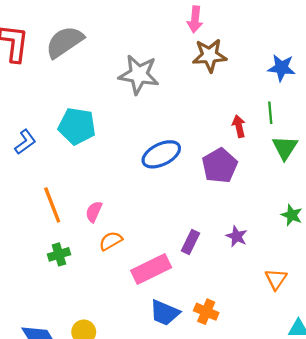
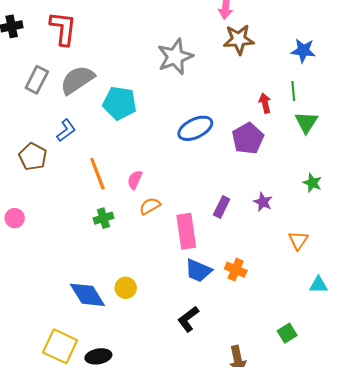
gray semicircle: (65, 42) -> (77, 80), moved
gray star: (139, 75) -> (175, 57), turned -30
blue L-shape: (25, 142) -> (66, 130), moved
pink rectangle: (151, 269) -> (186, 231), turned -72

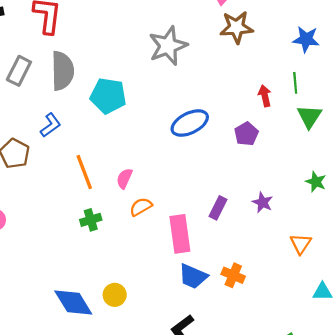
gray semicircle: (77, 80) -> (62, 71), turned 123
purple pentagon: (248, 138) -> (246, 134), size x0.7

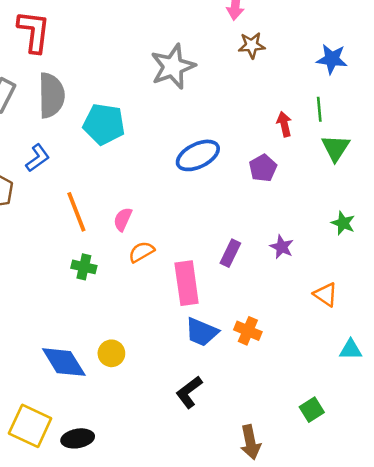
brown star: (236, 27) -> (252, 45), size x0.7
green cross: (91, 220) -> (84, 267), turned 30
orange triangle: (301, 244) -> (326, 294), turned -30

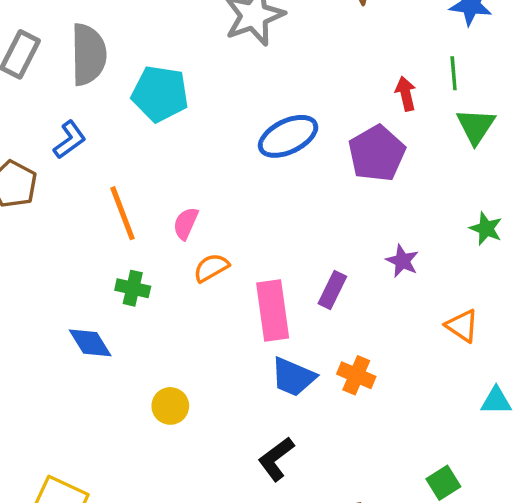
purple pentagon: (263, 168) -> (377, 153), size x1.5
purple rectangle: (230, 253) -> (332, 290), moved
blue diamond: (64, 362) -> (90, 343), moved, size x0.7

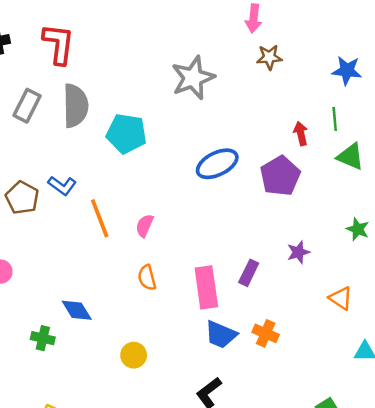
green triangle: (476, 126) -> (350, 157), turned -40
blue L-shape: (70, 140) -> (62, 186), moved, turned 72
purple star: (402, 261) -> (298, 252), turned 30
orange semicircle: (211, 268) -> (147, 278), moved, turned -75
green cross: (133, 288) -> (43, 338), moved

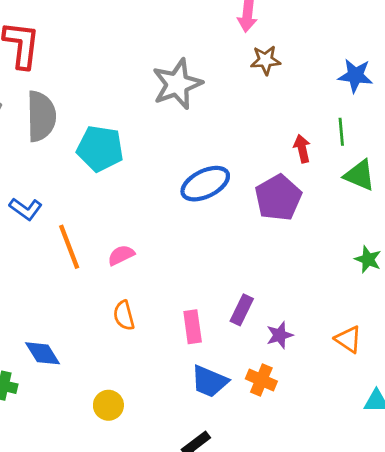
pink semicircle: (145, 226) -> (121, 255), turned 40
purple star: (298, 252) -> (280, 335), moved
pink rectangle: (206, 287) -> (193, 327), size x0.7

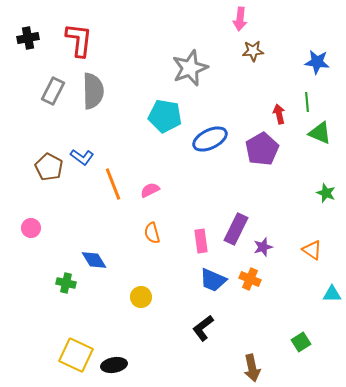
cyan pentagon: (100, 149) -> (165, 116), moved
purple rectangle: (242, 310) -> (236, 229), size x1.4

